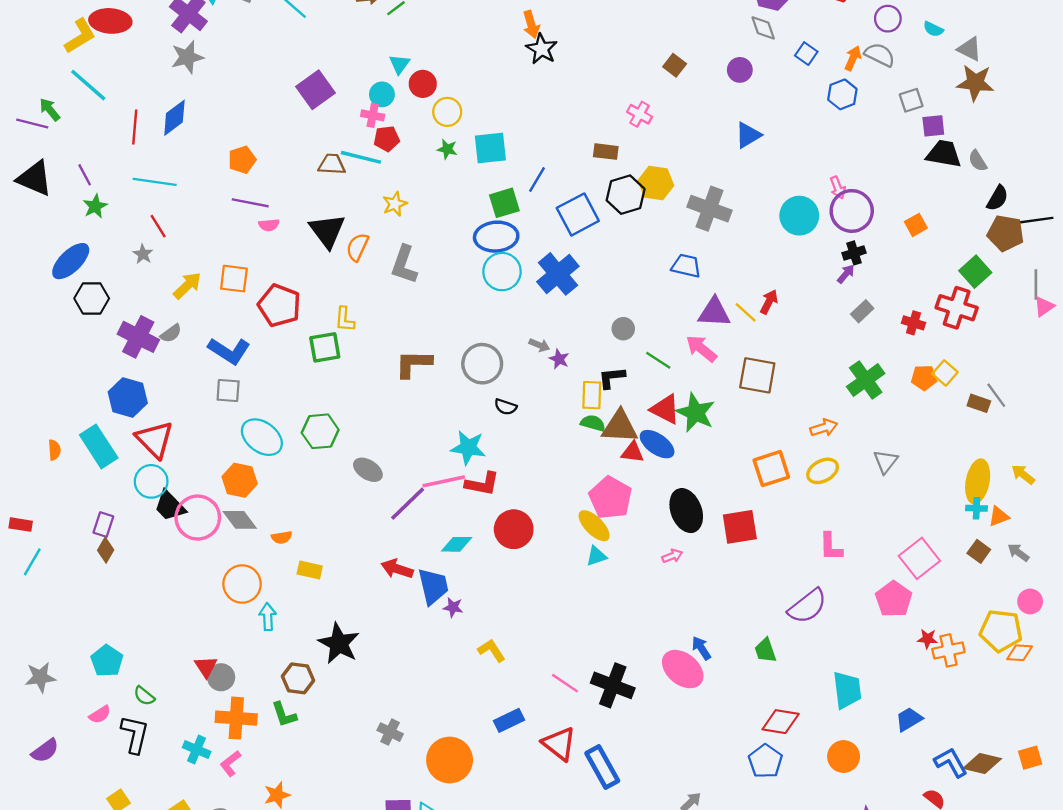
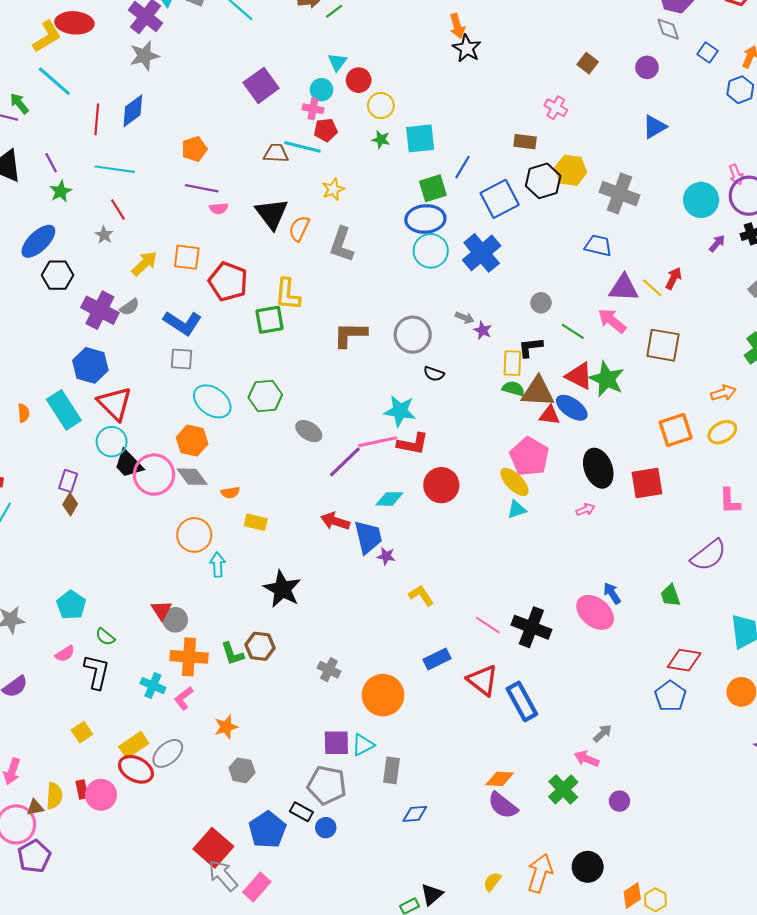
purple arrow: (846, 274) -> (717, 243), moved
yellow L-shape: (345, 319) -> (288, 294), size x1.4
brown hexagon: (298, 678) -> (260, 646), moved

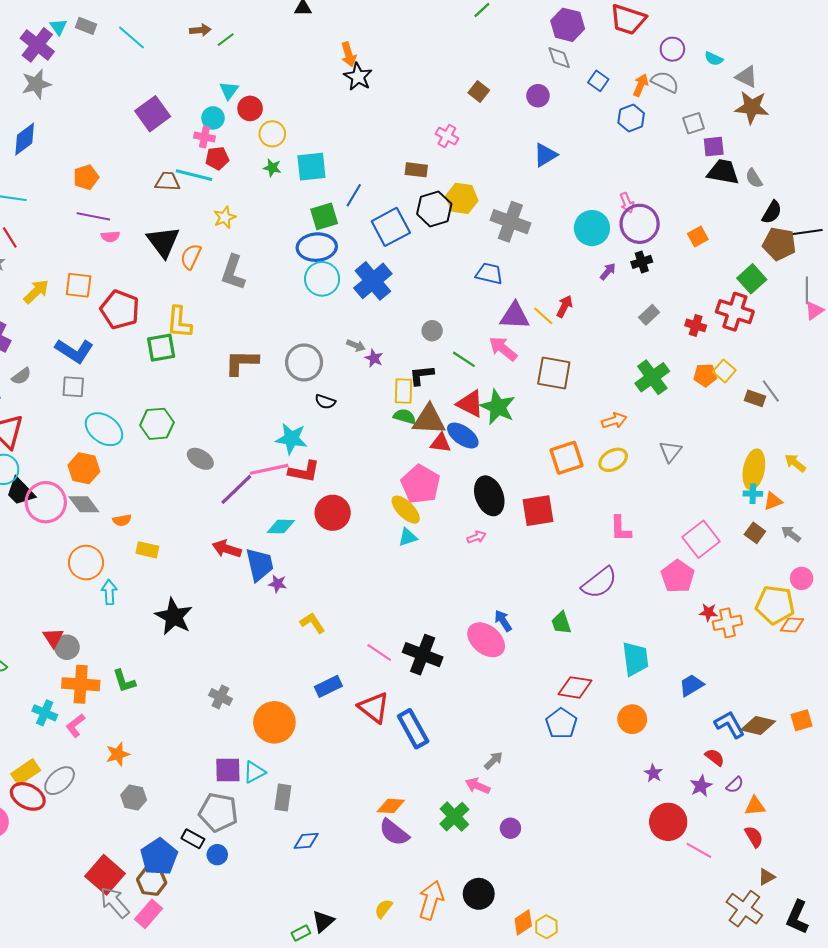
gray semicircle: (130, 307) -> (21, 376), moved
brown hexagon: (260, 646) -> (152, 881), moved

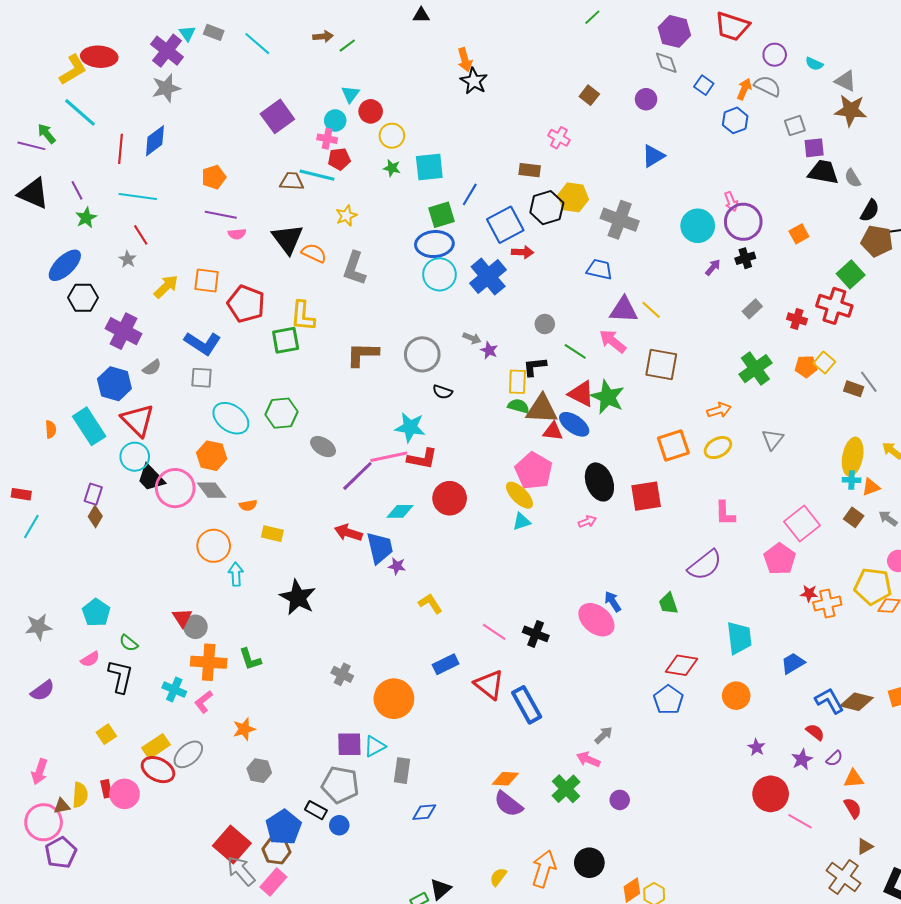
orange semicircle: (191, 257) -> (314, 253), turned 90
red arrow: (564, 306) -> (523, 252), moved, turned 65
black cross: (423, 655) -> (536, 634), size x0.7

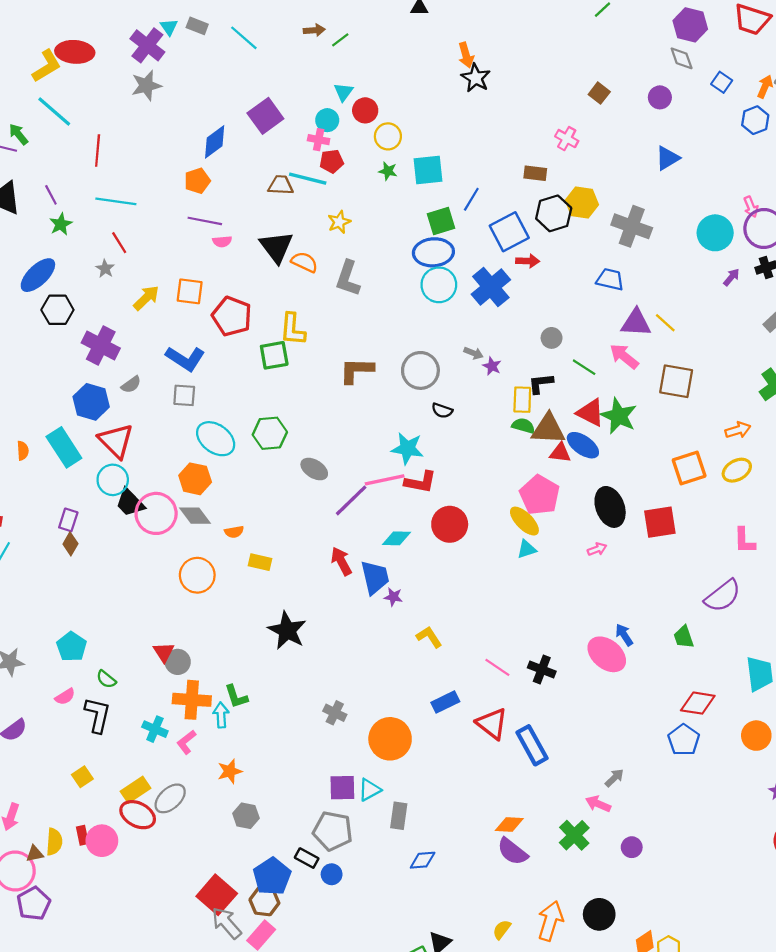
blue diamond: (155, 141) -> (215, 142), moved
red arrow: (348, 533) -> (341, 561), turned 44
cyan arrow: (236, 574) -> (221, 715), moved

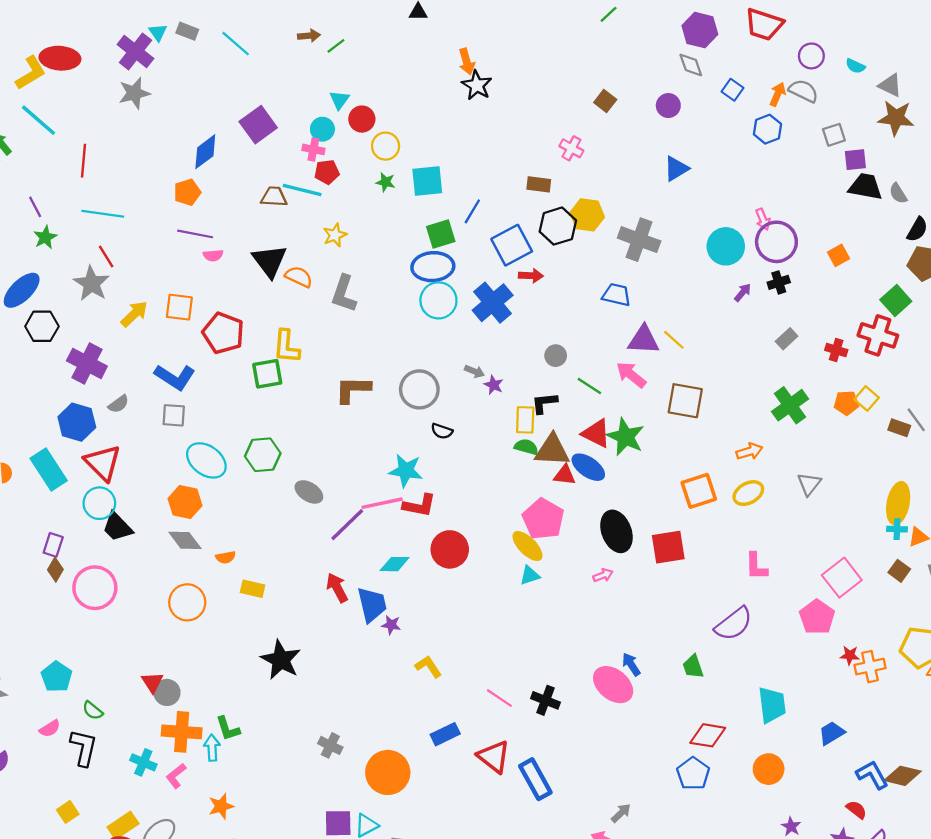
gray star: (105, 269) -> (91, 284), size x1.8
pink circle: (156, 513) -> (95, 588), moved

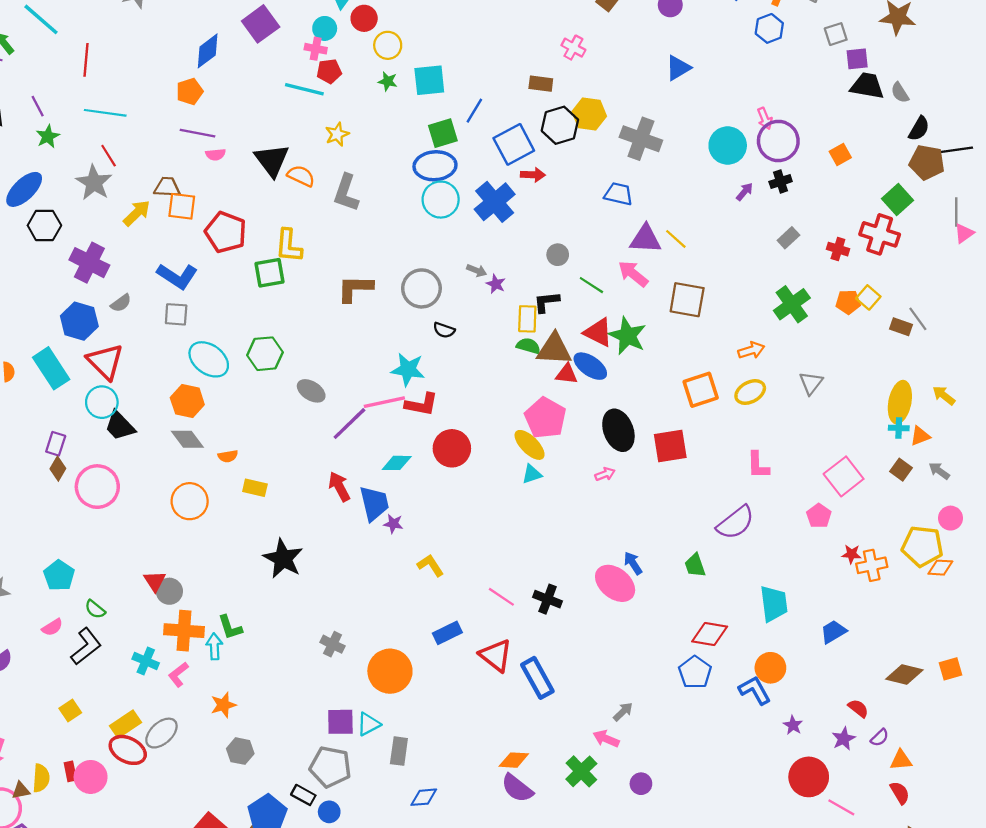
brown trapezoid: (274, 197) -> (167, 187), moved
pink pentagon: (817, 617) -> (819, 516), size x0.7
black L-shape: (84, 748) -> (86, 646), turned 39
blue L-shape: (872, 775) -> (755, 690), moved

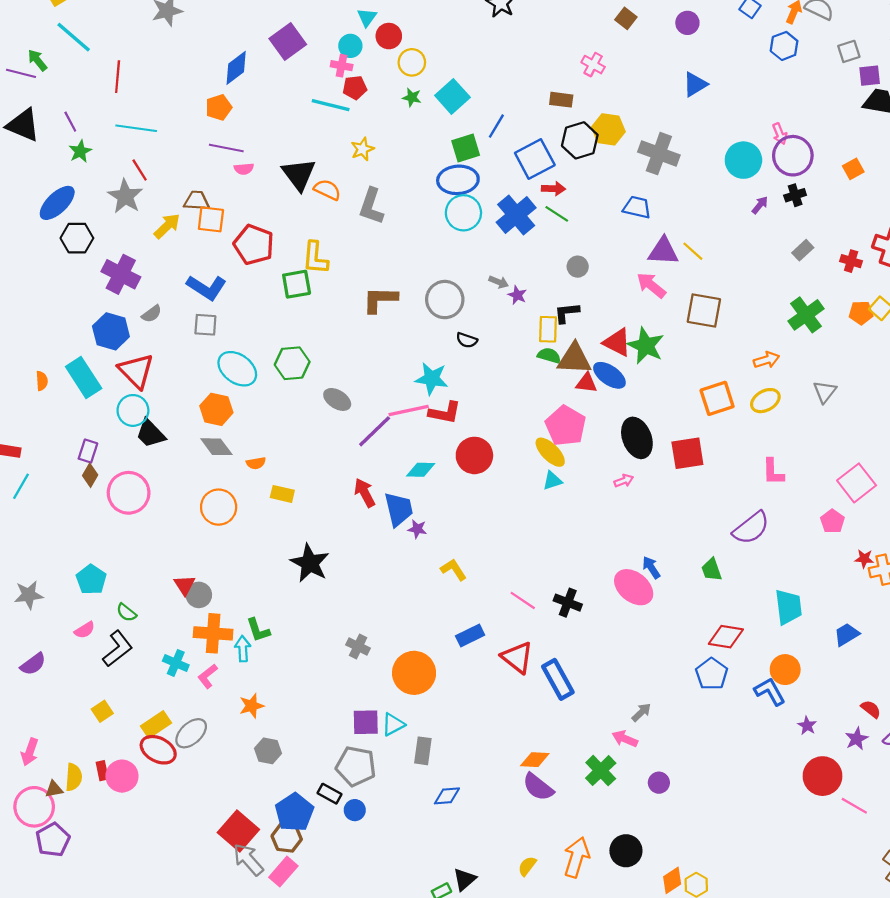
cyan square: (429, 80) -> (452, 96), turned -36
green line: (591, 285) -> (557, 214), moved

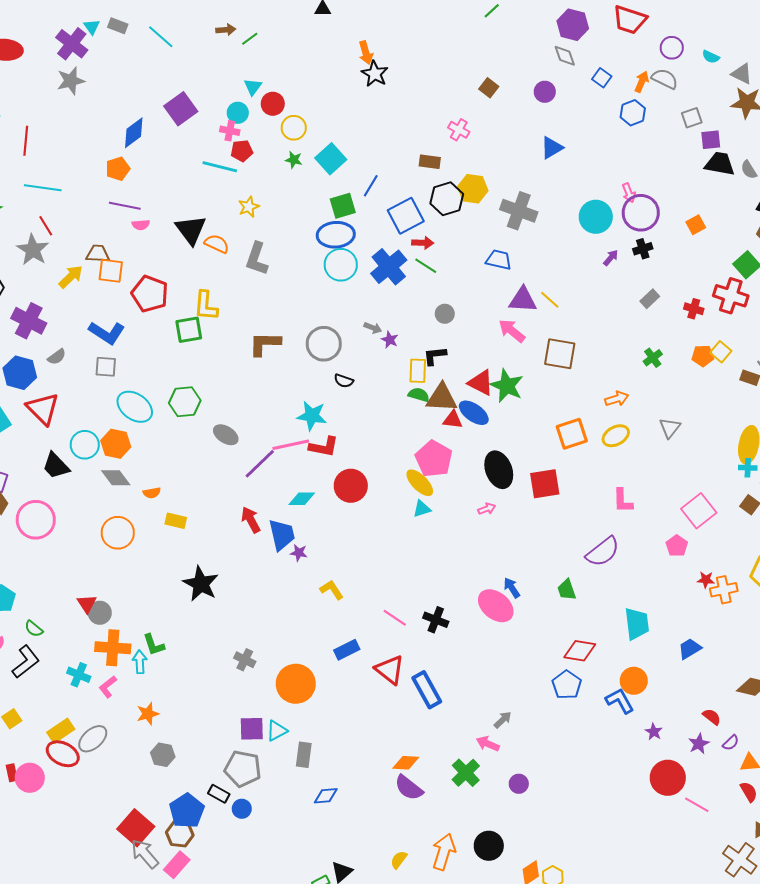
green cross: (806, 315) -> (653, 358), size x0.6
cyan circle: (133, 410) -> (85, 445), moved

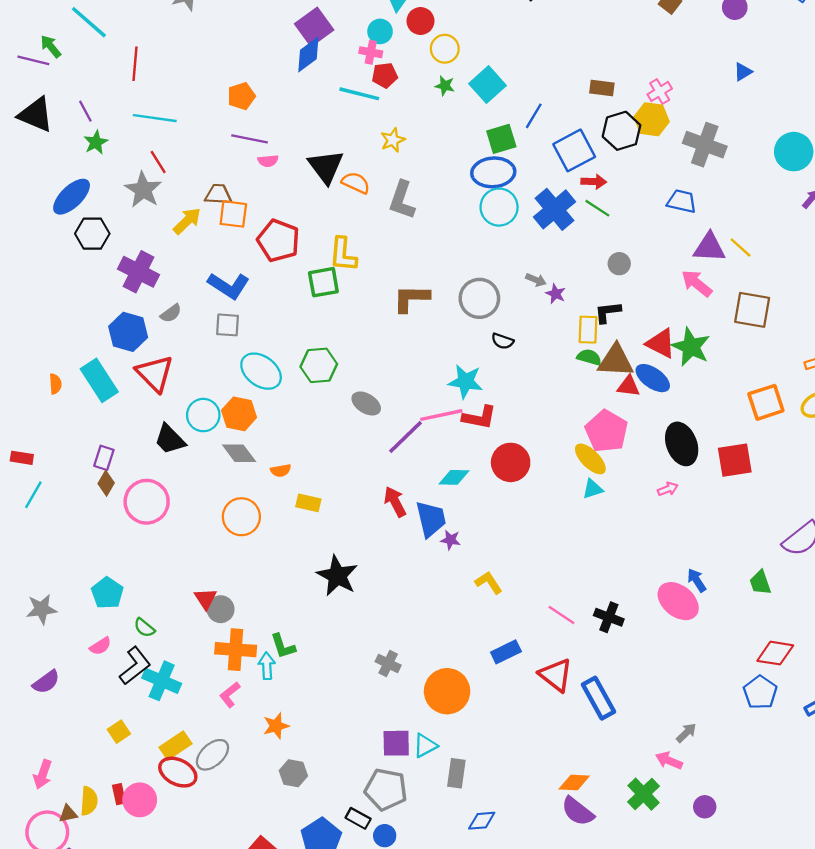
pink cross: (459, 130) -> (660, 92), moved, turned 30
blue diamond: (134, 133) -> (308, 55), moved
blue triangle: (552, 148) -> (743, 72), size x0.7
cyan cross: (79, 675) -> (162, 681), moved, size x1.4

